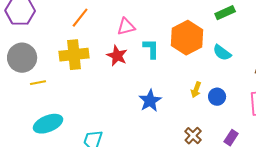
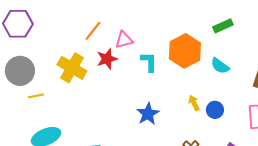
orange line: (80, 18) -> (93, 31), moved
yellow cross: (74, 55) -> (72, 68), turned 36
red star: (117, 56) -> (107, 59), moved, turned 30
yellow arrow: (196, 90) -> (194, 103), turned 133

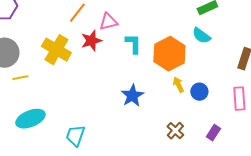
orange hexagon: (185, 51) -> (169, 54), moved
cyan semicircle: (220, 66) -> (201, 36), moved

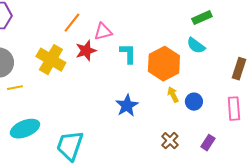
cyan trapezoid: (75, 136) -> (70, 146), size x1.4

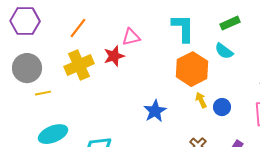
orange line: (72, 23) -> (78, 28), moved
cyan L-shape: (128, 54) -> (183, 28), moved, size x1.4
yellow cross: (51, 60) -> (79, 65), turned 36

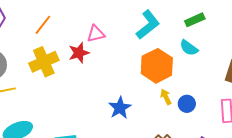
cyan L-shape: (183, 28) -> (148, 25), turned 52

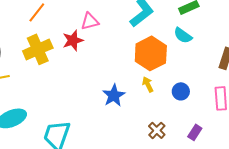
yellow arrow: (166, 97) -> (148, 84), moved

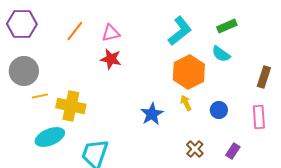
pink triangle: (90, 21) -> (111, 33), moved
red star: (73, 40) -> (111, 59), turned 30
yellow cross: (38, 49) -> (71, 106), moved, turned 36

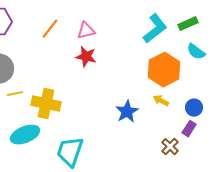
green rectangle: (227, 26) -> (188, 24), moved
yellow arrow: (186, 103) -> (161, 101), turned -35
purple rectangle: (233, 151) -> (189, 129), moved

